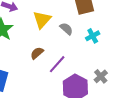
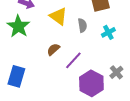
yellow triangle: (42, 20) -> (58, 16), turned -36
gray semicircle: (66, 29) -> (82, 25), turned 40

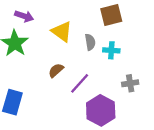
cyan cross: (108, 32) -> (111, 50), moved, turned 32
gray cross: (116, 72) -> (130, 83), moved, turned 32

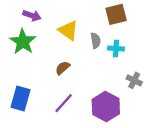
purple line: (80, 83) -> (64, 103), moved
gray cross: (130, 83) -> (134, 80), turned 35

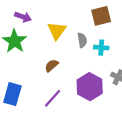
yellow triangle: (68, 30) -> (57, 31), turned 30
purple hexagon: (106, 107) -> (90, 87), moved

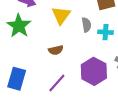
brown semicircle: (52, 66) -> (56, 50), turned -152

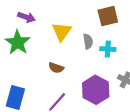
brown semicircle: (56, 50) -> (56, 68), turned 32

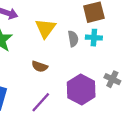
cyan cross: (108, 49) -> (94, 38), moved

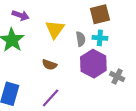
purple hexagon: (81, 90) -> (93, 64), moved

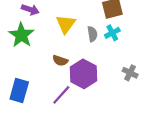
cyan cross: (100, 38) -> (112, 33), turned -32
purple hexagon: (93, 64) -> (83, 74), moved

